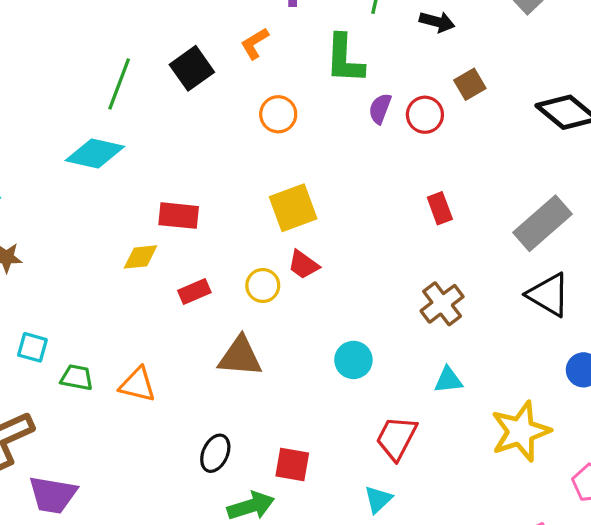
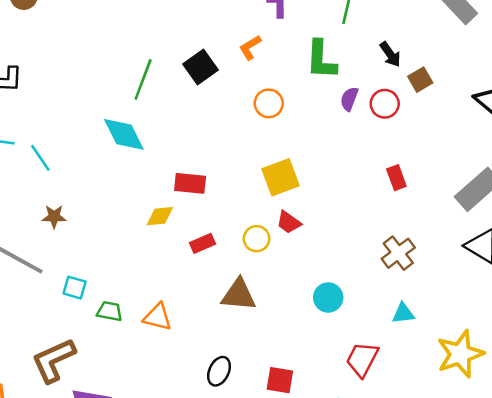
black arrow: (437, 22) -> (390, 54), moved, turned 40
cyan diamond: (95, 154) -> (124, 134), turned 51

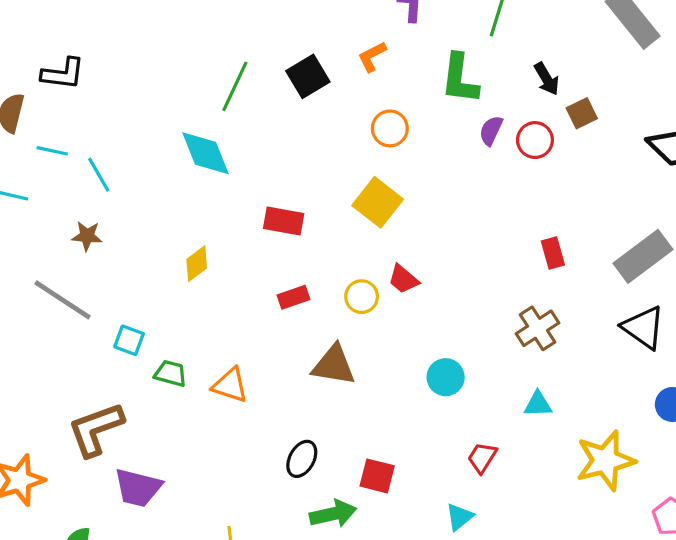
yellow square: (281, 177) -> (378, 202), moved, turned -36
red rectangle: (396, 178) -> (553, 253), moved
yellow diamond: (160, 216) -> (197, 264), moved, turned -36
brown star: (54, 217) -> (87, 236), moved
red trapezoid: (362, 359) -> (482, 458), size x0.7

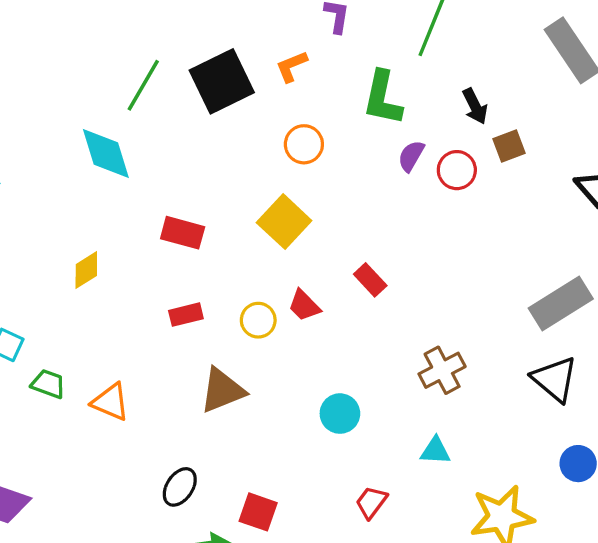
black square: (308, 76) -> (222, 81), size x1.4
red rectangle: (553, 253) -> (370, 280), moved, turned -32
brown triangle: (334, 365) -> (222, 390), turned -36

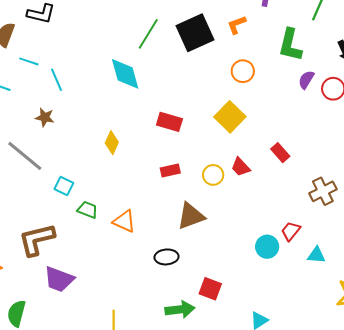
yellow diamond: (86, 270) -> (112, 143), turned -35
brown cross: (442, 370) -> (323, 191), moved
cyan circle: (340, 414) -> (267, 247), moved
black ellipse: (180, 487) -> (166, 257), moved, turned 50
red trapezoid: (371, 502) -> (291, 231), moved

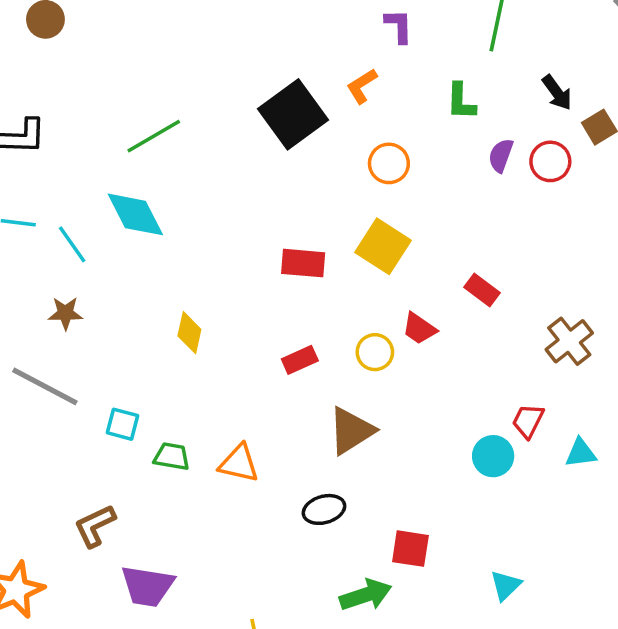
green line: (148, 34) -> (154, 136), moved, turned 40
green L-shape: (290, 45) -> (461, 101), size x0.7
cyan diamond: (125, 74) -> (135, 214), moved
red rectangle: (169, 122) -> (303, 263), moved
brown L-shape: (37, 240) -> (95, 526), size x0.7

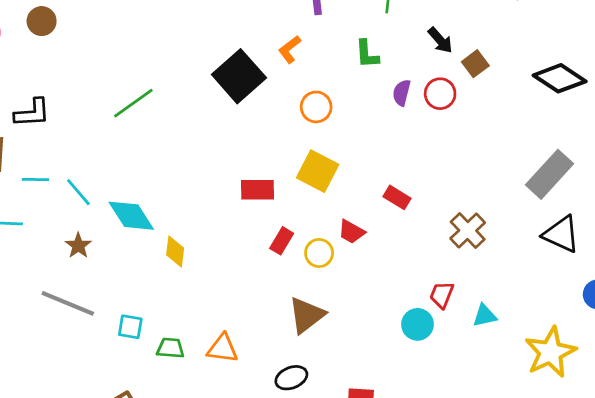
cyan diamond: (135, 214) -> (131, 216), moved
brown star: (65, 313) -> (78, 246), turned -30
red rectangle: (300, 360) -> (282, 241), moved, turned -30

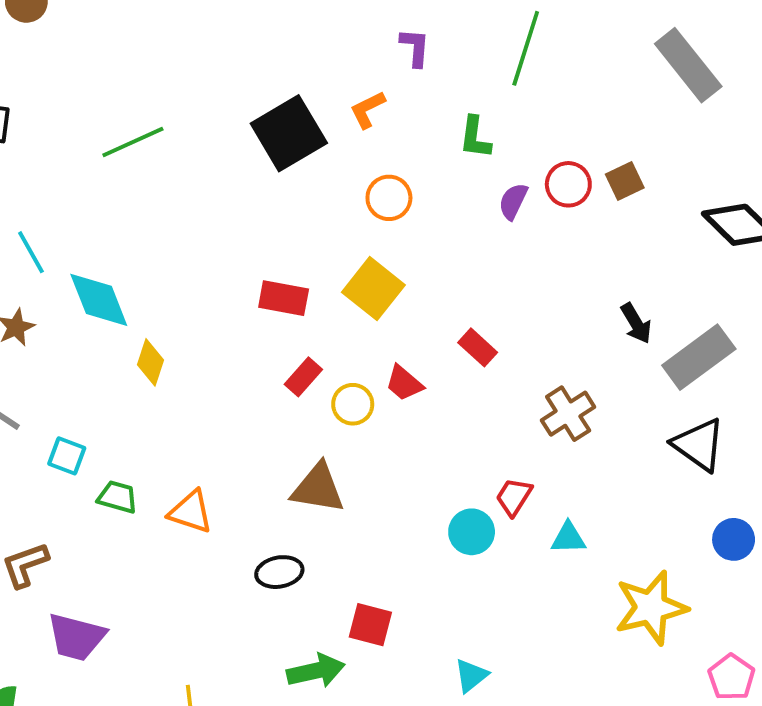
black arrow: (440, 40) -> (636, 323), moved
red circle: (440, 94) -> (568, 184), moved
brown triangle: (307, 315) -> (318, 488), turned 36

